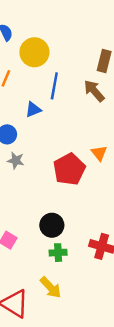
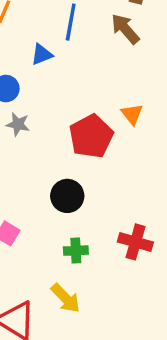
black circle: (52, 225) -> (67, 196), moved

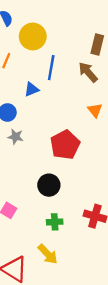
orange triangle: (132, 114) -> (95, 110), moved

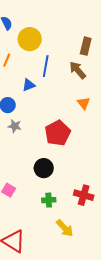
yellow arrow: (48, 254) -> (65, 228), moved

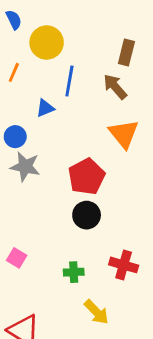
orange triangle: (84, 103) -> (124, 134), size x1.6
gray star: (15, 126) -> (25, 167), size x1.5
black circle: (44, 168) -> (87, 215), moved

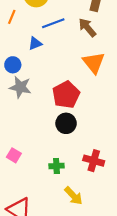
blue line: (69, 81) -> (53, 23), turned 60

